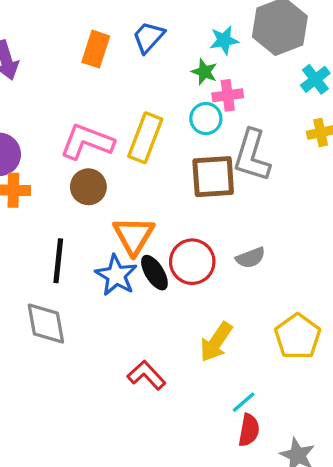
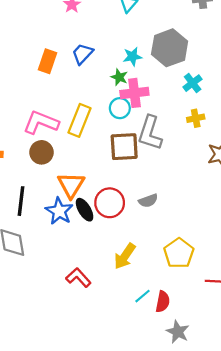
pink cross: (228, 95) -> (134, 93), size x1.4
red semicircle: (249, 430) -> (163, 302), moved

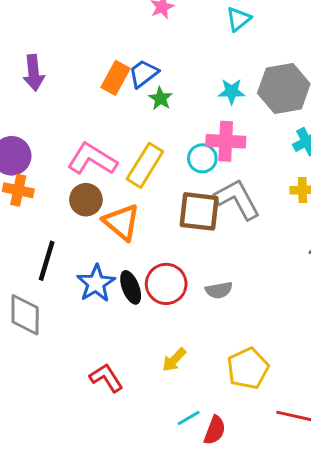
blue trapezoid: (82, 54) -> (144, 74), moved
green star: (119, 77) -> (160, 98), moved
gray L-shape: (150, 133) -> (237, 199), turned 124
orange triangle: (71, 185) -> (121, 222), moved, turned -32
yellow arrow: (125, 256) -> (174, 360), size x0.7

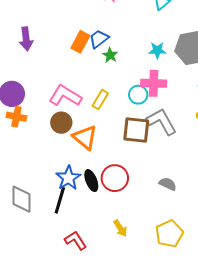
yellow rectangle: (145, 165) -> (100, 100), size x0.7
black line: (47, 261) -> (60, 200), moved
gray semicircle: (219, 290) -> (168, 184), moved, turned -144
yellow arrow: (174, 360) -> (120, 228), turned -78

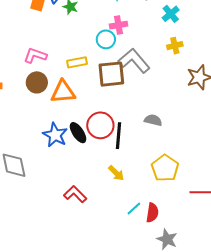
pink cross: (154, 83) -> (119, 25), size x0.7
pink L-shape: (65, 96) -> (35, 56), size x0.7
yellow rectangle: (100, 100) -> (77, 62), moved, turned 60
orange triangle: (85, 137) -> (63, 92), turned -32
black line: (60, 200) -> (119, 136), moved

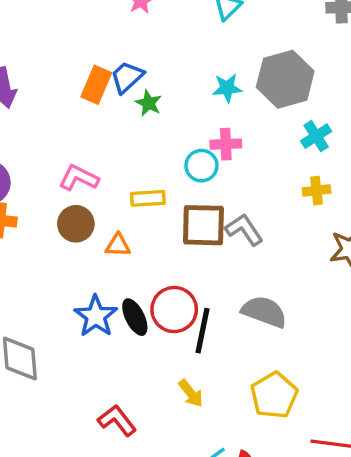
gray L-shape: (134, 61) -> (244, 230), moved, size x0.7
orange triangle: (63, 92) -> (118, 245), size x0.6
gray semicircle: (153, 120) -> (264, 312), size x1.5

